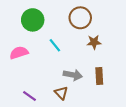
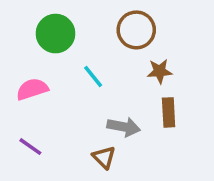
brown rectangle: (99, 76) -> (169, 112), moved
purple line: (29, 96) -> (30, 147), moved

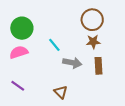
brown circle: (136, 30) -> (92, 20), moved
green circle: (56, 34) -> (22, 28), moved
gray arrow: (124, 127) -> (72, 63), moved

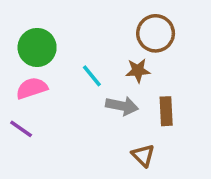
brown star: (93, 42) -> (138, 70), moved
purple line: (18, 86) -> (21, 129), moved
brown triangle: (61, 92) -> (143, 155), moved

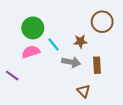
brown circle: (156, 33) -> (102, 22), moved
green circle: (37, 47) -> (33, 28), moved
pink semicircle: (32, 88) -> (31, 52), moved

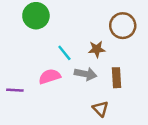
green circle: (33, 28) -> (36, 16), moved
pink semicircle: (31, 52) -> (50, 76), moved
purple line: (12, 76) -> (15, 90), turned -32

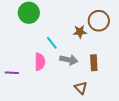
brown star: (97, 49) -> (80, 32), moved
pink semicircle: (50, 76) -> (40, 62), turned 108

